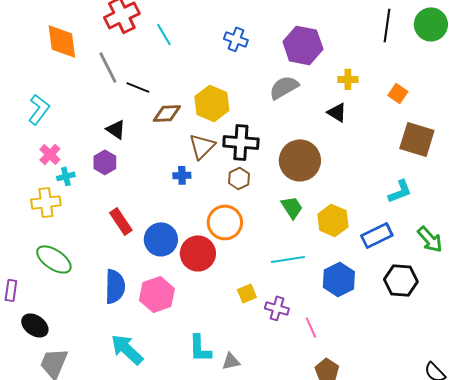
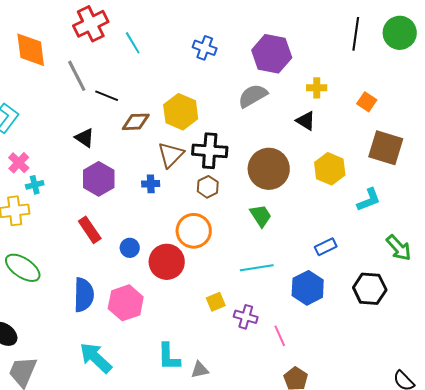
purple hexagon: (105, 162) -> (99, 179), moved, size x1.4
yellow hexagon: (333, 220) -> (330, 169), moved
blue rectangle: (377, 235) -> (326, 247), moved, size x0.7
blue circle: (161, 239) -> (130, 248), size x0.6

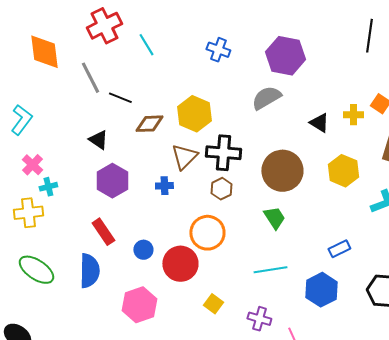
yellow cross: (317, 88) -> (353, 115), moved
blue semicircle: (84, 295) -> (89, 271), moved
yellow square: (216, 302) -> (213, 304), moved, turned -30

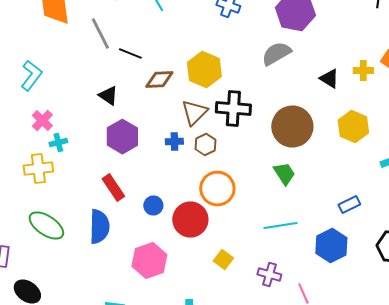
brown hexagon: (221, 189) -> (205, 144), moved

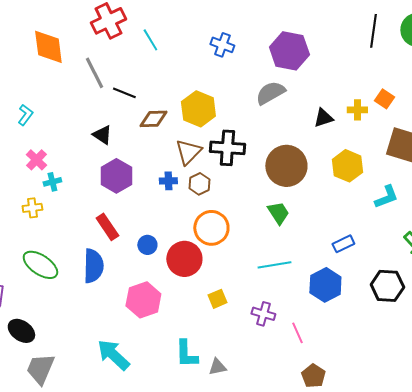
cyan L-shape: (31, 76) -> (25, 115), size x0.7
black triangle: (329, 78) -> (323, 118), turned -50
yellow cross: (38, 168) -> (32, 208), size x0.7
yellow square: (223, 260) -> (217, 299), turned 30

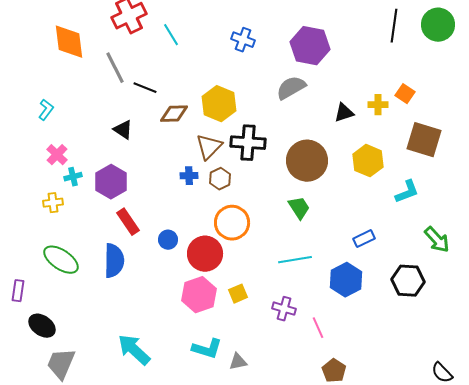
purple hexagon: (116, 176) -> (111, 182), moved
pink hexagon: (143, 300) -> (199, 295), moved
cyan L-shape: (186, 354) -> (207, 349), turned -72

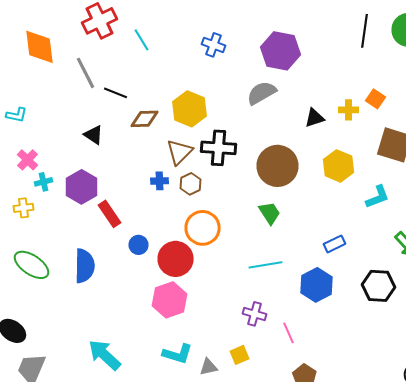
cyan L-shape: (46, 110) -> (16, 115), turned 65
red rectangle: (128, 222) -> (110, 214), moved
yellow square: (238, 294) -> (240, 355), moved

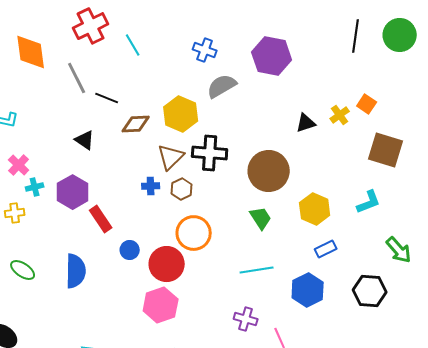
gray semicircle: (262, 93) -> (222, 86), moved
yellow cross: (348, 110) -> (340, 115), turned -36
yellow hexagon: (338, 166) -> (315, 209), moved
green ellipse: (32, 265) -> (23, 270), size x0.7

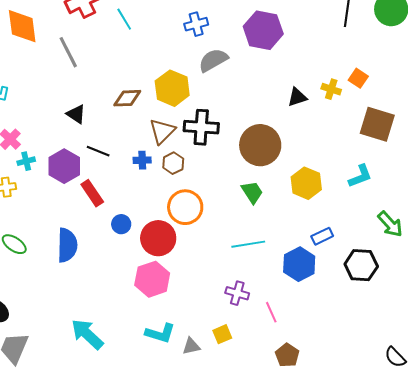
blue cross: (205, 50) -> (196, 24), turned -35
black line: (107, 98) -> (98, 151), moved
yellow cross: (340, 115) -> (331, 89), turned -36
blue rectangle: (326, 249) -> (322, 236), moved

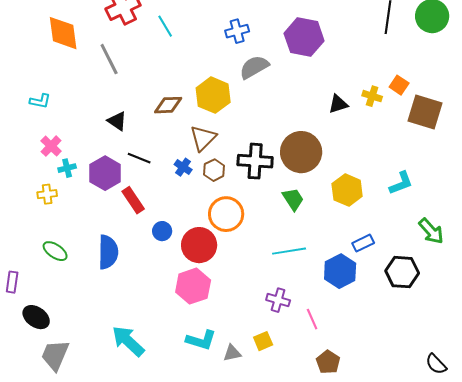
brown square: (377, 124) -> (425, 112), moved
black cross: (201, 127) -> (255, 161), moved
blue cross: (142, 160) -> (183, 167), turned 36

